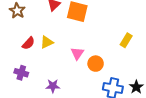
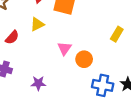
yellow triangle: (47, 42) -> (37, 24), moved

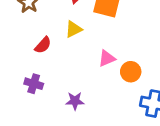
pink triangle: (64, 48) -> (107, 58), turned 32

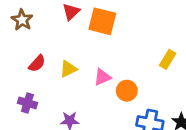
yellow triangle: (74, 29) -> (68, 69), moved

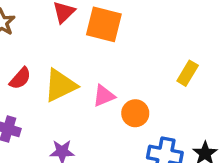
yellow triangle: (68, 69) -> (60, 85), size x1.5

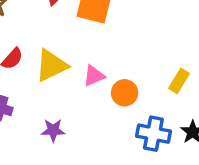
yellow rectangle: (188, 73) -> (179, 81), moved

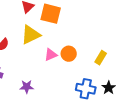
yellow triangle: (51, 66) -> (31, 35), moved
orange circle: (125, 93) -> (69, 54), moved

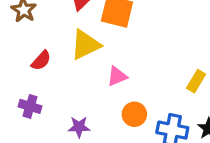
orange circle: (69, 54) -> (134, 114), moved

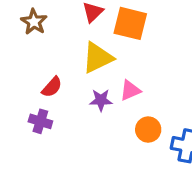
red semicircle: (41, 61) -> (52, 87), moved
purple star: (79, 127) -> (101, 100), moved

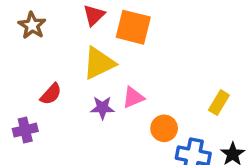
purple cross: (40, 121) -> (25, 130), moved, turned -30
orange circle: (148, 130) -> (164, 128), moved

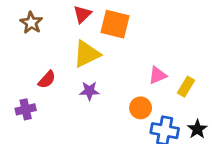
pink triangle: (133, 97) -> (158, 75), moved

